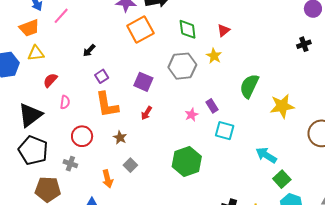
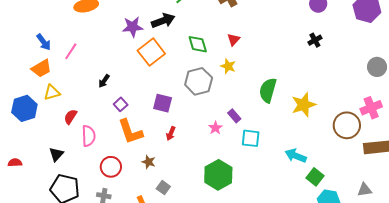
pink semicircle: (65, 102) -> (89, 136), size x1.5
black triangle: (30, 115) -> (56, 154), size x0.6

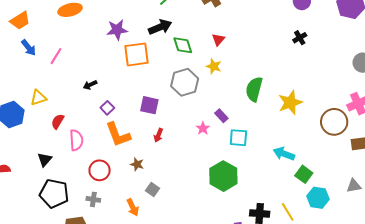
black arrow: (163, 21) -> (160, 27), moved
orange square: (151, 52) -> (137, 54), turned 32
orange trapezoid: (41, 68) -> (20, 21), moved
black arrow: (104, 81) -> (90, 85), turned 32
green hexagon: (218, 175) -> (223, 176), moved

